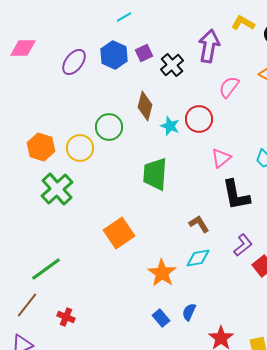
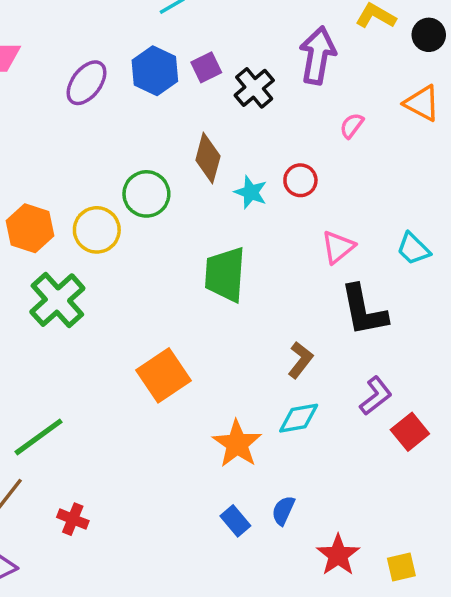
pink semicircle: (229, 87) -> (352, 126), size x0.7
red circle: (199, 119) -> (300, 180), size x0.7
brown L-shape: (199, 224) -> (300, 360), turned 70

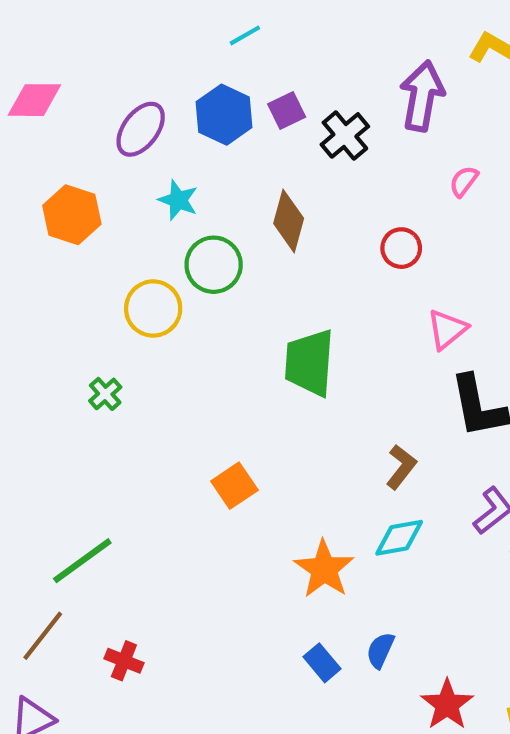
cyan star: (251, 192) -> (178, 200), moved
orange hexagon: (30, 228) -> (72, 215), moved
green cross: (57, 300) -> (105, 394), size x0.5
orange square: (164, 375) -> (234, 486), size x0.7

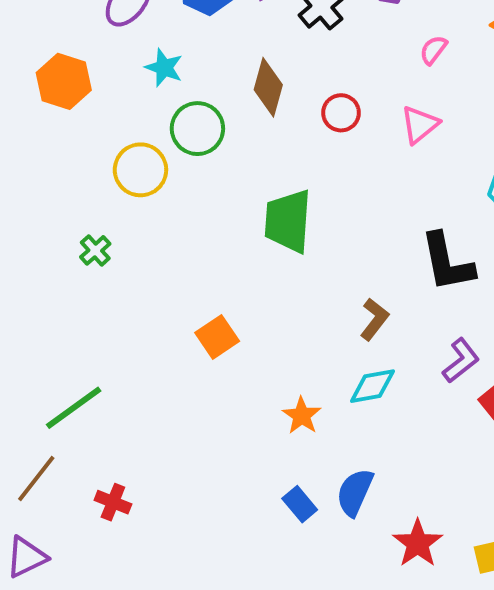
red circle: (401, 248) -> (341, 113), moved
pink triangle: (447, 329) -> (420, 125), moved
orange star: (324, 569) -> (302, 416), size x0.7
blue semicircle: (380, 650) -> (355, 492), size x1.4

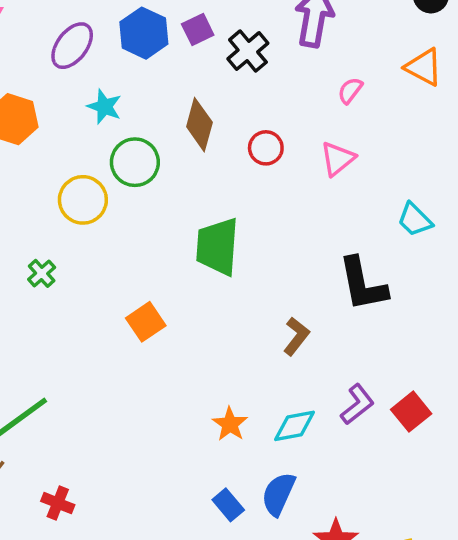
orange square: (217, 337) -> (146, 322), moved
purple L-shape: (461, 361) -> (357, 404), moved
cyan diamond: (372, 386) -> (295, 426), moved

